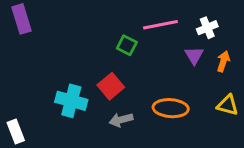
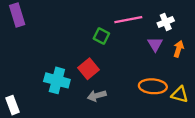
yellow triangle: (228, 105) -> (180, 94), moved
orange ellipse: (171, 108) -> (153, 86), moved

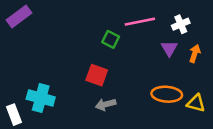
purple rectangle: (17, 15) -> (19, 17), turned 70
red square: (88, 69) -> (97, 75), turned -30
cyan cross: (57, 80) -> (41, 98), moved

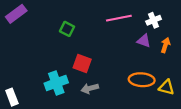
green square: (111, 39) -> (67, 29), moved
purple triangle: (169, 48) -> (144, 41), turned -40
cyan cross: (41, 98) -> (56, 83), moved, turned -35

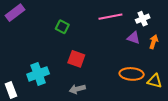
cyan cross: (56, 83) -> (38, 74), moved
gray arrow: (90, 88) -> (77, 89), moved

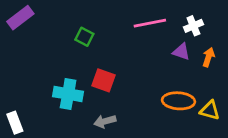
cyan cross: (38, 74) -> (68, 94), moved, turned 30

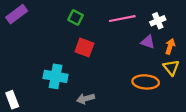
green square: (84, 37) -> (76, 17), moved
red square: (104, 80) -> (84, 47), moved
yellow triangle: (210, 110) -> (171, 67), moved, turned 36

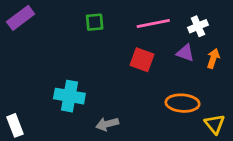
green square: (76, 17) -> (95, 22), turned -32
red square: (84, 47) -> (142, 60), moved
yellow triangle: (171, 67) -> (215, 124), moved

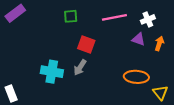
red square: (142, 60) -> (86, 45), moved
gray arrow: (107, 124) -> (80, 67), moved, turned -42

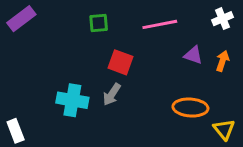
white cross: (148, 19) -> (222, 19), moved

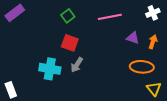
green square: (99, 23) -> (68, 16), turned -32
red square: (120, 62) -> (70, 43), moved
orange ellipse: (190, 108) -> (142, 67), moved

